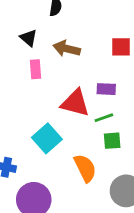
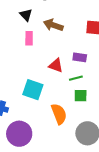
red triangle: (75, 103) -> (56, 65), size x0.7
cyan square: (47, 138) -> (33, 90), turned -35

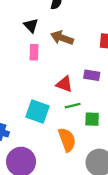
green line: (76, 78) -> (73, 106), moved

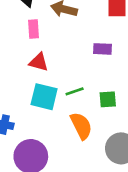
red triangle: (64, 84) -> (39, 62), moved
green line: (73, 106) -> (75, 91), moved

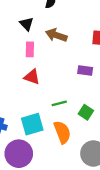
cyan square: (44, 97) -> (32, 124), moved, turned -35
green square: (108, 99) -> (86, 112), turned 32

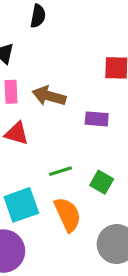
brown arrow: (56, 35) -> (49, 96), moved

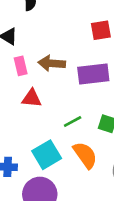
purple rectangle: (97, 119) -> (93, 74), size x1.6

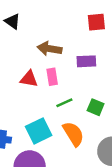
pink rectangle: (21, 66) -> (52, 77), moved
purple rectangle: (93, 74) -> (86, 61), size x0.7

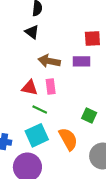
black triangle: (12, 21) -> (32, 32), moved
purple rectangle: (86, 61) -> (82, 61), moved
green line: (64, 103) -> (40, 109), moved, turned 48

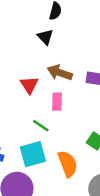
red triangle: (30, 88) -> (29, 85), moved, turned 36

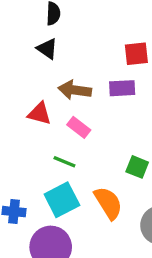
red triangle: (29, 85) -> (39, 114), turned -30
pink rectangle: (57, 102) -> (79, 127), turned -42

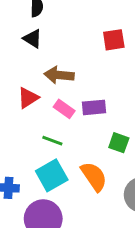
purple rectangle: (122, 88) -> (94, 107), moved
red triangle: (39, 114) -> (28, 98), turned -45

